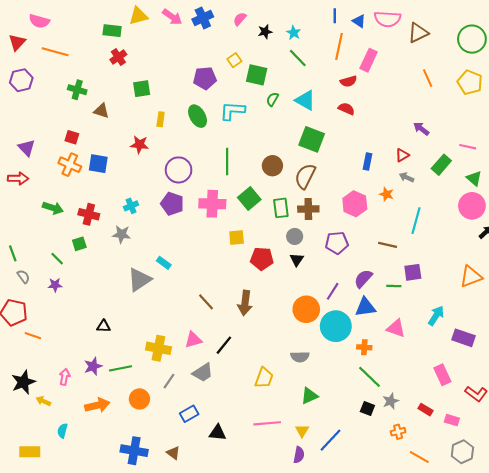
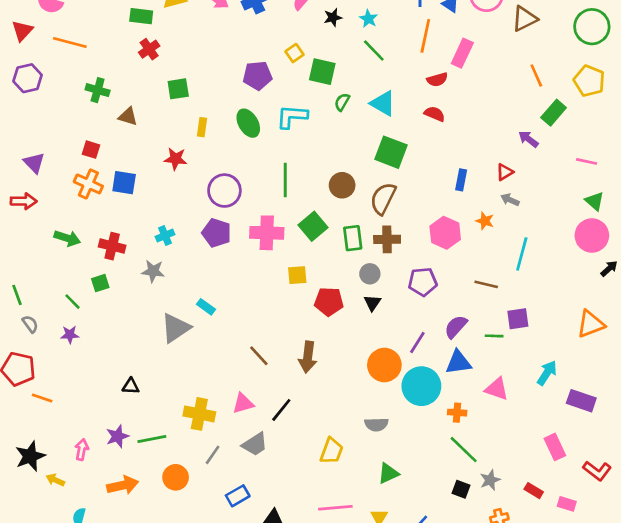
green rectangle: (441, 165) -> (554, 113), moved

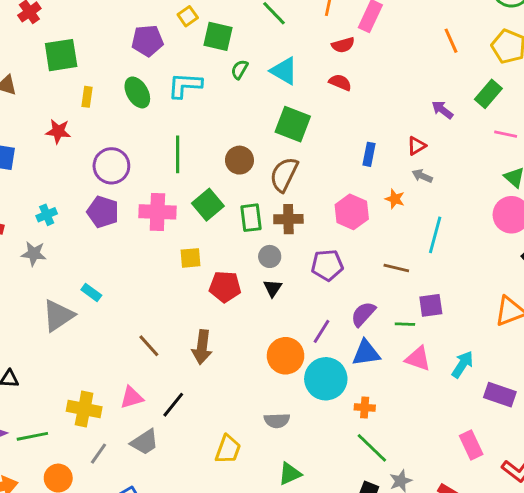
green square: (178, 89) -> (61, 55), size x1.4
green rectangle: (554, 113) -> (488, 94), moved
pink triangle: (497, 389) -> (418, 359), moved

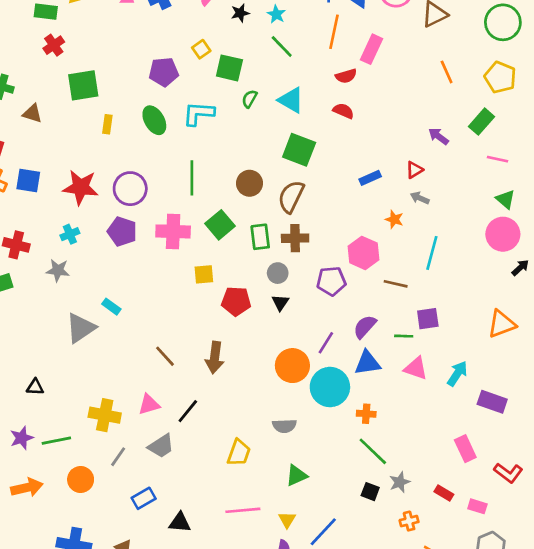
red star: (58, 131) -> (81, 187), moved, size x1.5
blue rectangle: (369, 154) -> (370, 178), turned 55
pink hexagon: (352, 212) -> (363, 253), moved

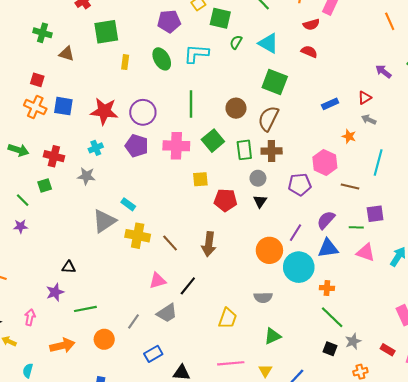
yellow cross: (105, 415) -> (138, 236), moved
purple star: (22, 438) -> (55, 292), moved

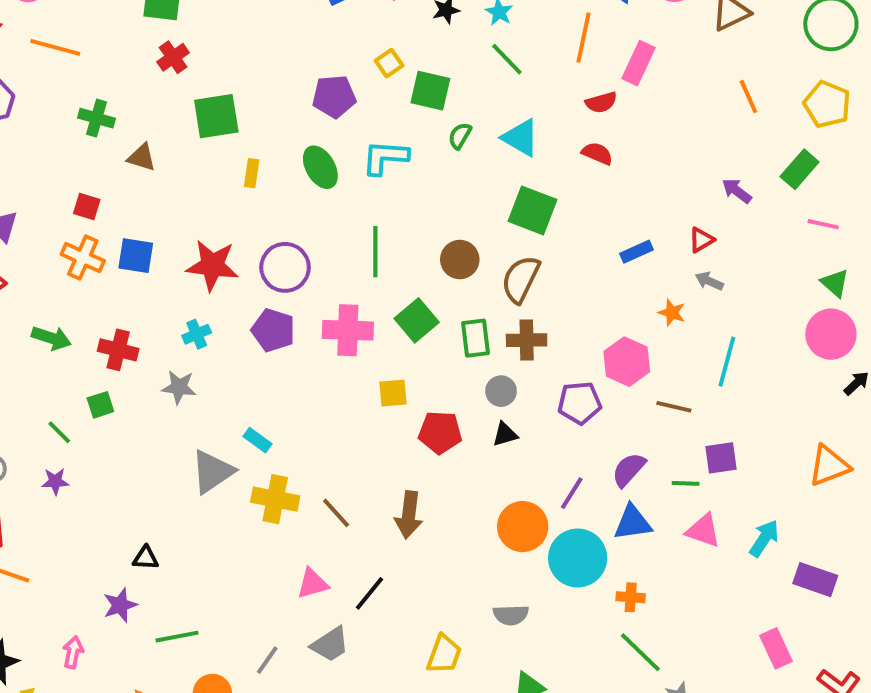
black triangle: (260, 201) -> (505, 434), turned 40

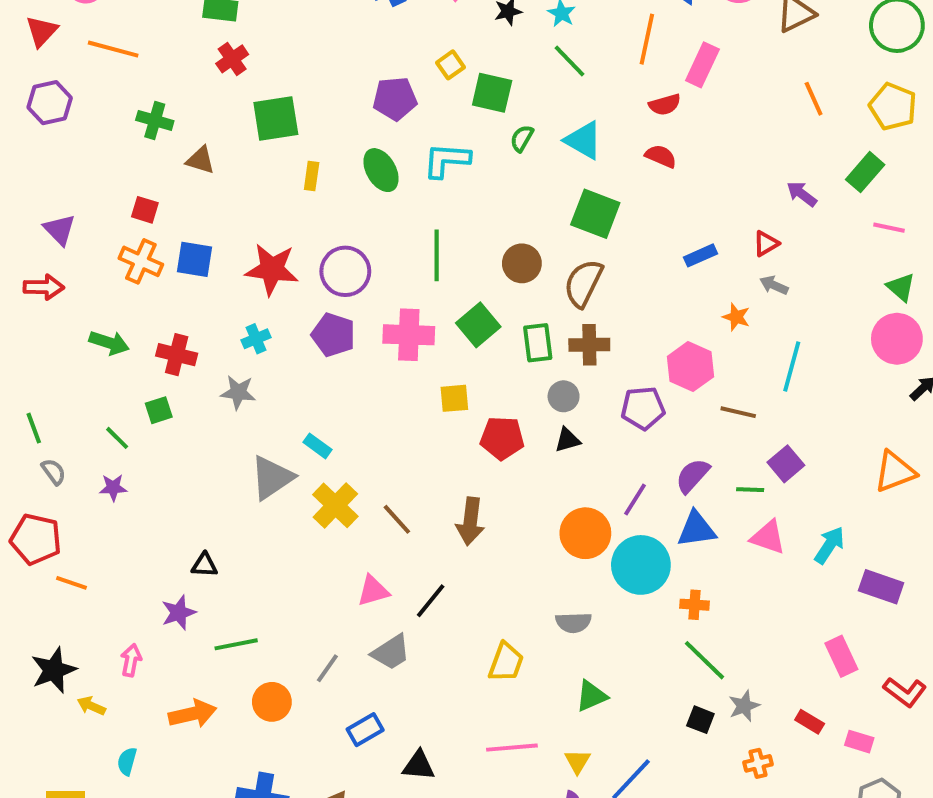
purple square: (721, 458) -> (786, 464), turned -32
yellow cross: (275, 499) -> (335, 505), turned 33

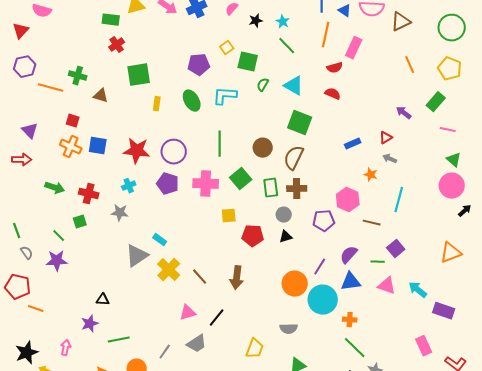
orange line: (113, 49) -> (51, 88), moved
purple star: (113, 488) -> (57, 261), size x1.5
cyan arrow: (829, 545) -> (418, 290), turned -84

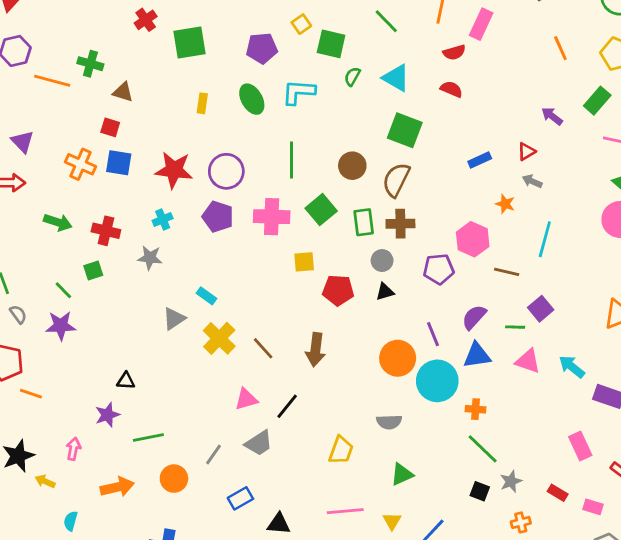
green square: (139, 75) -> (189, 42), moved
red square: (73, 121) -> (110, 127), moved
gray triangle: (137, 256) -> (174, 319), size x0.7
purple line: (320, 267) -> (433, 334), turned -54

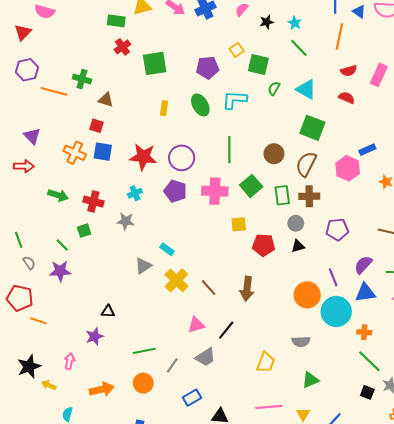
pink rectangle: (481, 24) -> (379, 75), moved
pink hexagon: (473, 239) -> (348, 168), moved
green line: (148, 437) -> (144, 351), moved

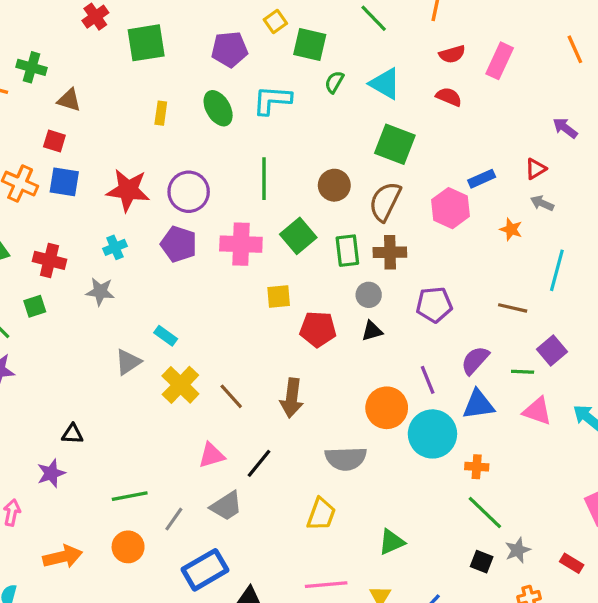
gray semicircle: (301, 342) -> (346, 459), moved, size x1.4
blue rectangle: (192, 398) -> (205, 570), size x1.5

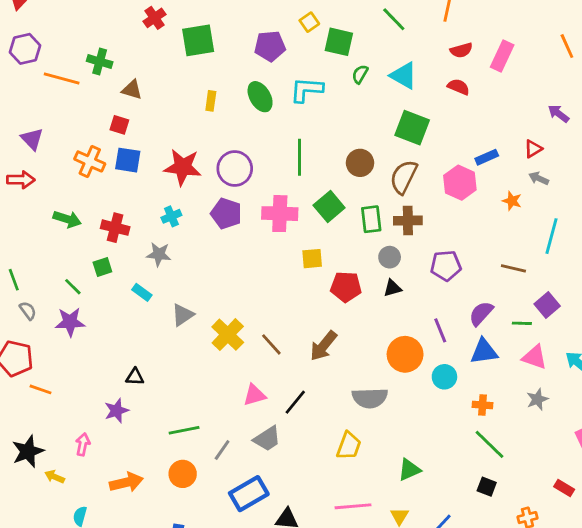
cyan rectangle: (166, 336) -> (142, 292), moved
brown arrow: (292, 398) -> (323, 346), turned 32
cyan circle: (432, 434) -> (444, 377), size x0.6
gray star: (518, 550) -> (537, 399), moved

